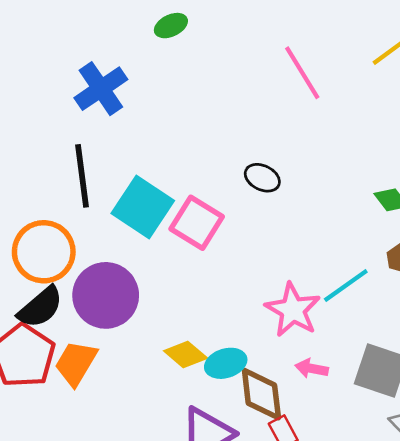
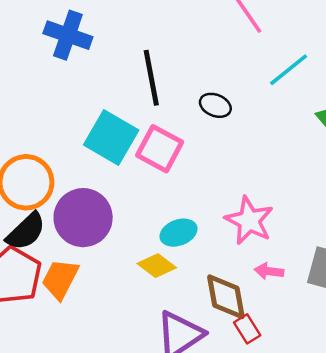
blue cross: (101, 89) -> (68, 35), turned -33
black line: (82, 176) -> (151, 78), moved
cyan line: (346, 285) -> (289, 70), moved
cyan ellipse: (226, 363) -> (178, 233), moved

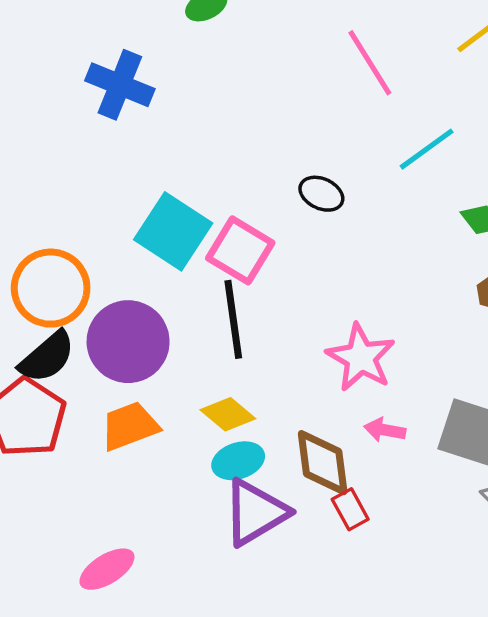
black line: (151, 78) -> (233, 319), moved
cyan ellipse: (178, 233) -> (238, 461), moved
orange trapezoid: (60, 279) -> (130, 426), moved, turned 39

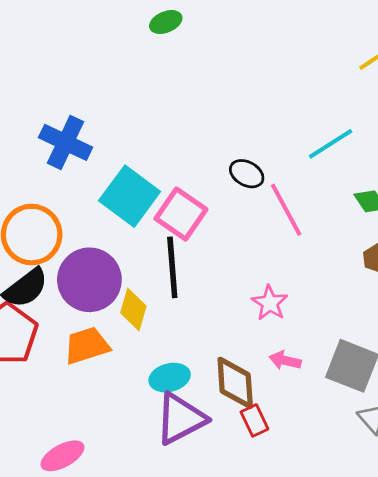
pink line: (370, 63) -> (286, 210), moved
blue cross: (120, 85) -> (66, 142), moved
pink star: (361, 358) -> (270, 303), size x0.7
yellow diamond: (228, 414) -> (133, 309), moved, turned 63

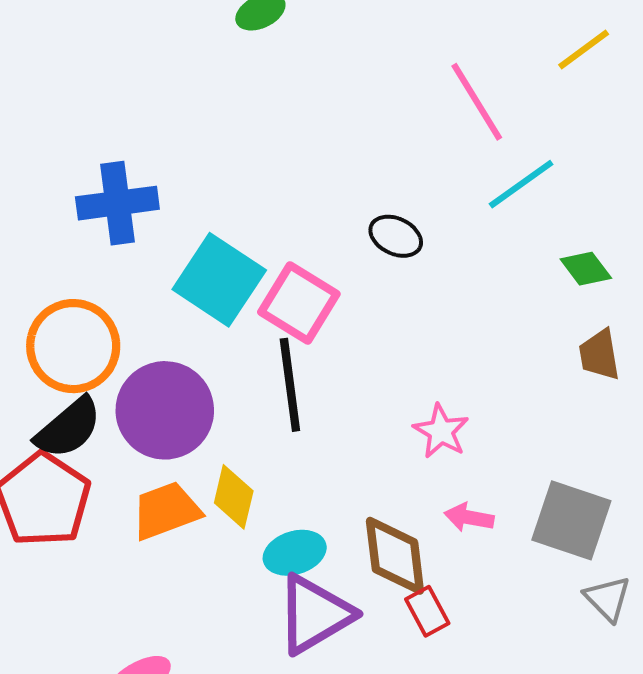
blue cross: (66, 142) -> (117, 203), turned -30
pink line: (286, 210) -> (477, 102), moved
yellow diamond: (133, 309) -> (234, 497), moved

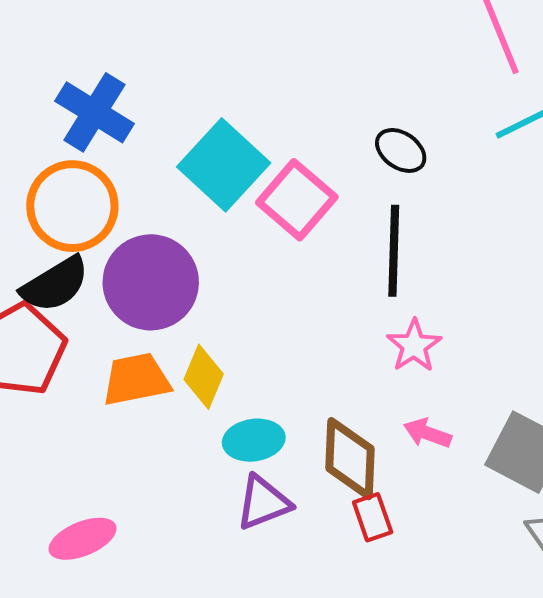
blue cross: (117, 203) -> (95, 112), moved, turned 30
black line: (290, 385) -> (394, 251), moved
purple triangle: (315, 614) -> (263, 503), size x0.7

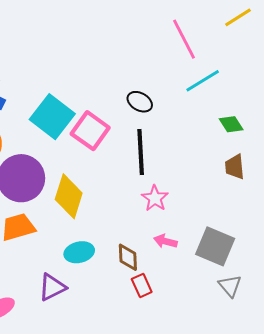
yellow diamond: (204, 377) -> (69, 196), moved, size x1.4
brown diamond: (350, 459) -> (128, 257), size x0.7
purple triangle: (263, 503) -> (52, 287), moved

